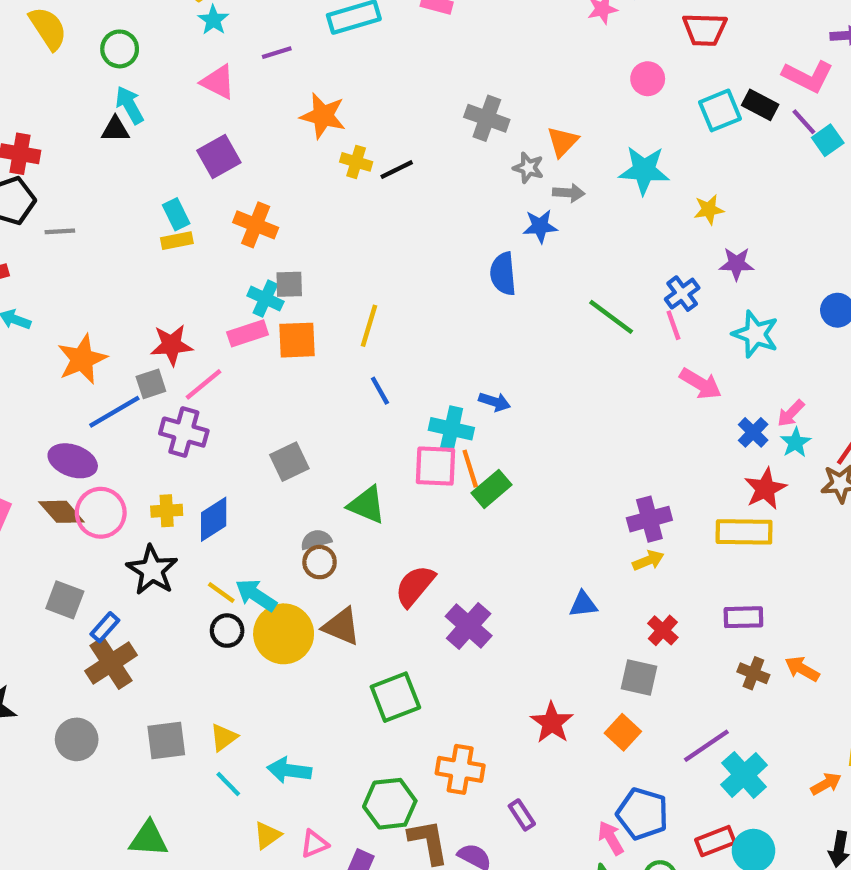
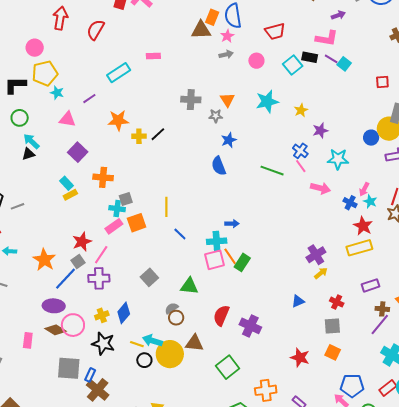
gray arrow: (569, 193) -> (226, 54), moved
gray square: (65, 600) -> (69, 368), size x1.4
purple line: (706, 746) -> (380, 325), moved

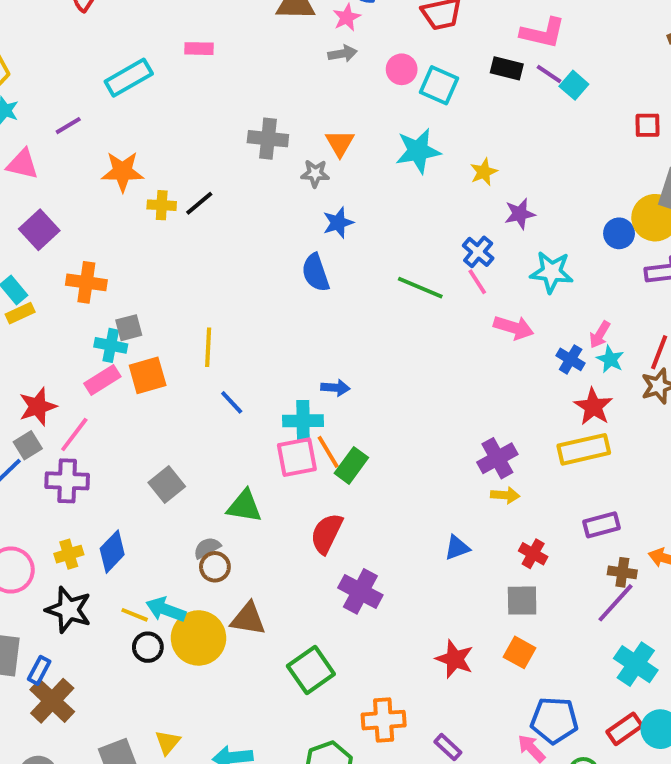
cyan square: (293, 65) -> (439, 85), moved, turned -30
yellow arrow: (321, 273) -> (505, 495), turned 40
red semicircle: (221, 315) -> (327, 533), moved

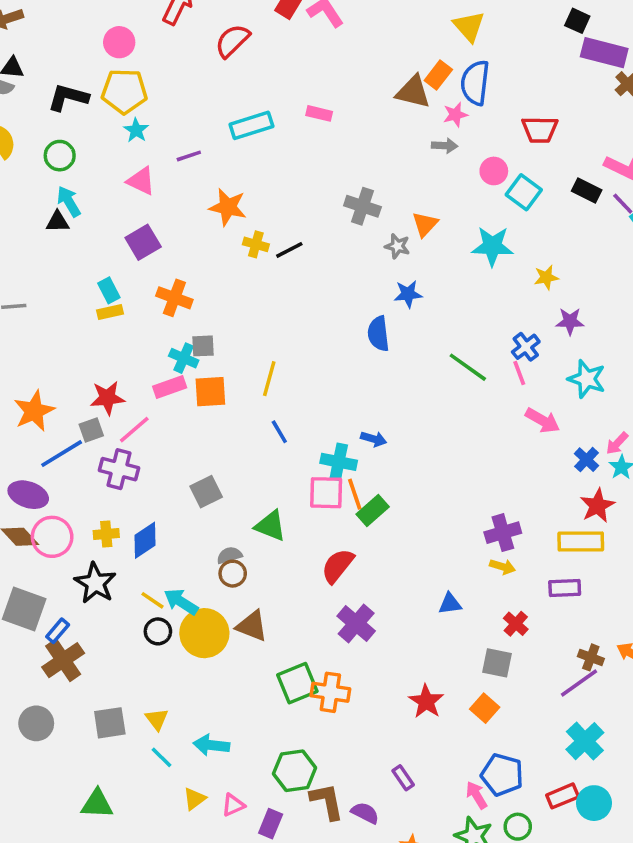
purple rectangle: (602, 525) -> (565, 588), moved
orange cross: (384, 720) -> (330, 692), moved
yellow triangle: (168, 742) -> (157, 719), turned -30

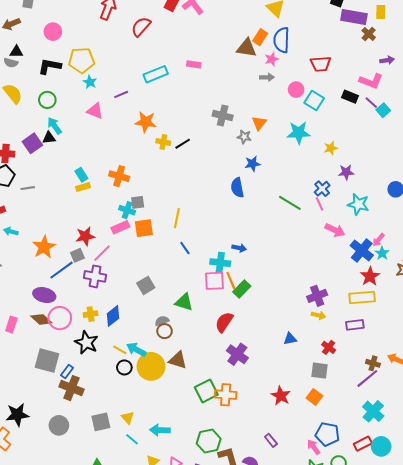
pink circle: (119, 42) -> (53, 32), moved
purple square: (143, 242) -> (32, 143), moved
blue cross: (586, 460) -> (362, 250), size x1.6
brown cross: (63, 660) -> (71, 388), turned -30

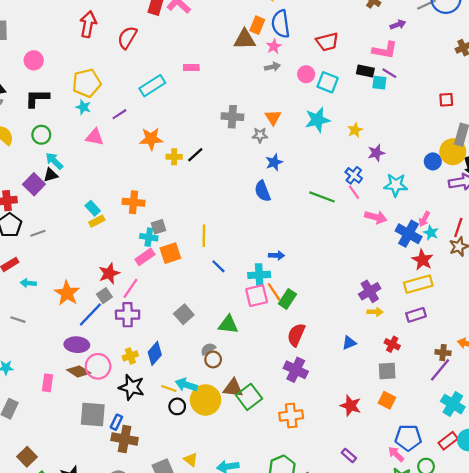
yellow pentagon: (81, 60) -> (87, 83), moved
cyan square: (383, 110) -> (379, 83), moved, turned -32
red semicircle: (224, 322) -> (296, 335), moved
green square: (206, 391) -> (249, 397), moved

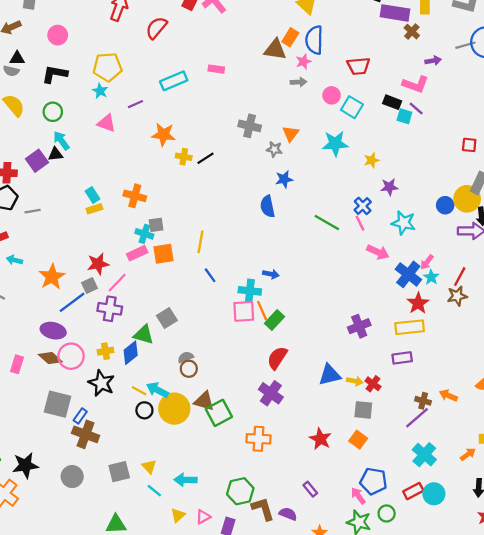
yellow arrow: (375, 312) -> (355, 381), moved
green triangle: (228, 325) -> (144, 335), moved
blue triangle: (349, 343) -> (330, 375), size x1.5

